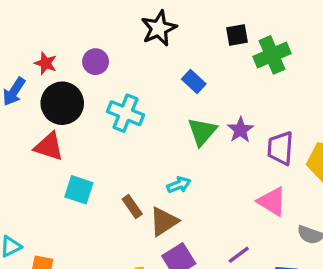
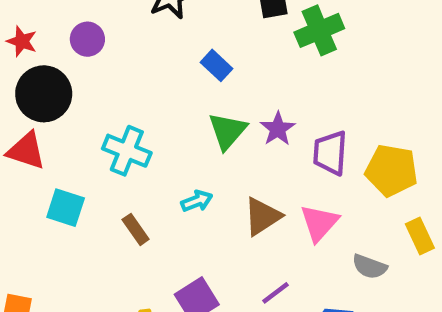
cyan cross: (126, 113) -> (127, 151), moved
pink triangle: (272, 201) -> (319, 223), turned 40
brown triangle: (164, 221) -> (262, 216), moved

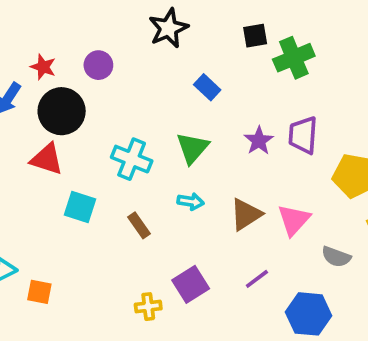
green triangle: (227, 131) -> (192, 148), moved
purple trapezoid: (330, 153) -> (303, 135), moved
cyan arrow: (197, 201) -> (191, 201), turned 30

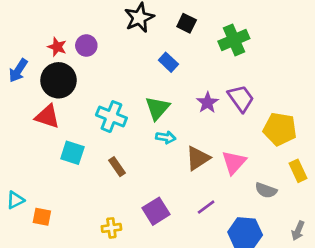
black square: (255, 36) -> (187, 23), moved, turned 36
red star: (43, 67) -> (57, 47), moved
purple trapezoid: (303, 135) -> (241, 98), turned 140
cyan arrow: (191, 201) -> (166, 137), moved
yellow cross: (148, 307) -> (111, 228), moved

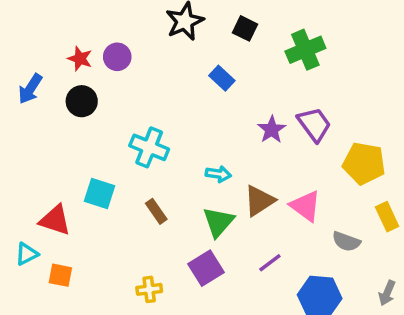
black circle: (58, 80) -> (82, 101), size x0.7
green triangle: (157, 108) -> (218, 222), moved
red triangle: (47, 117) -> (55, 220), moved
pink triangle: (234, 162) -> (305, 206), turned -36

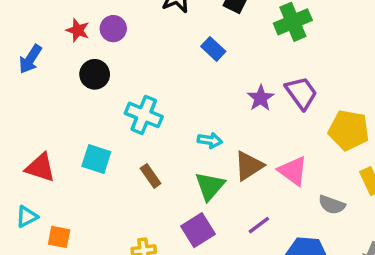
black circle: (82, 101) -> (95, 74), moved
red triangle: (55, 220) -> (40, 167), moved

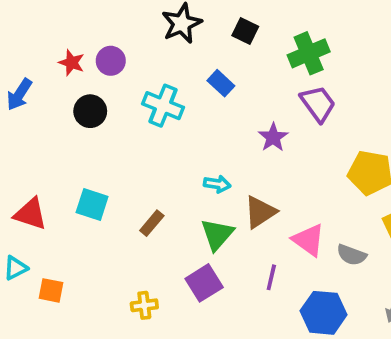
purple trapezoid: (301, 93) -> (318, 104), moved
cyan cross: (144, 115) -> (163, 106), moved
pink triangle: (293, 171) -> (309, 240), moved
brown rectangle: (151, 176) -> (152, 223), turned 75
purple line: (259, 225) -> (271, 277), turned -40

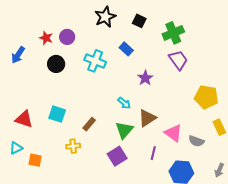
purple star: (273, 137) -> (145, 78), moved
cyan arrow: (217, 184) -> (124, 103), turned 32
yellow cross: (144, 305) -> (73, 146), moved

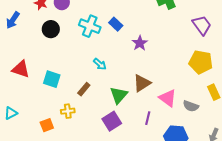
blue rectangle: (126, 49) -> (116, 24), moved
purple trapezoid: (178, 60) -> (202, 25), moved
cyan arrow: (124, 103) -> (100, 64), moved
red triangle: (24, 119) -> (21, 69), moved
orange square: (35, 160) -> (47, 125), moved, turned -32

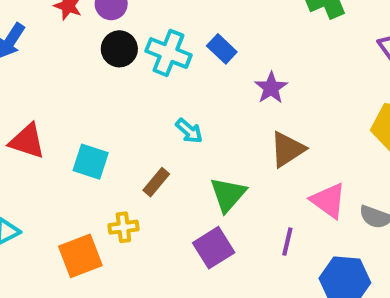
black circle: (51, 29) -> (119, 49), moved
brown triangle: (142, 83) -> (287, 149), moved
orange square: (47, 125) -> (80, 256), size x1.5

